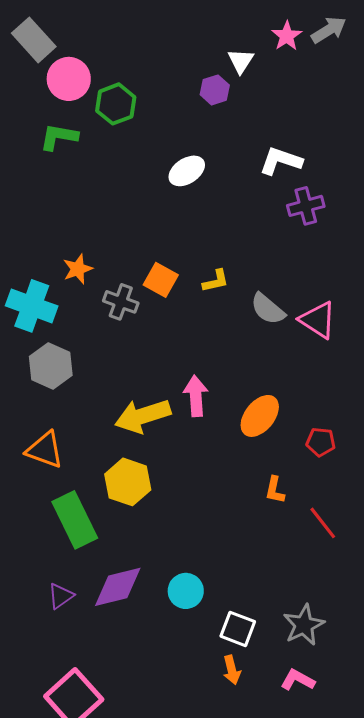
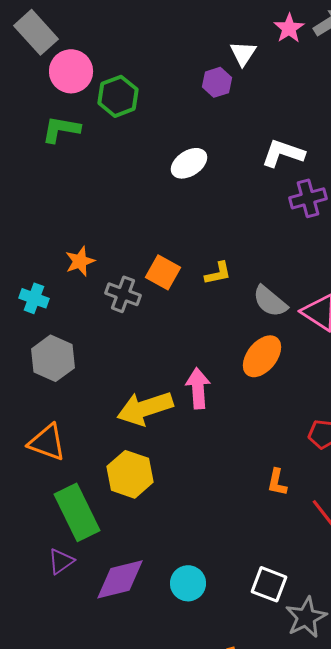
cyan cross: (32, 306) -> (34, 298), size x0.6
orange ellipse: (260, 416) -> (262, 356), moved
purple triangle: (61, 596) -> (61, 561), moved
white square: (238, 629) -> (269, 584), moved

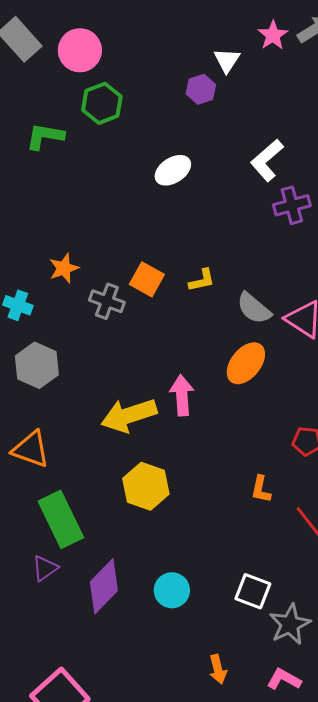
pink circle: (71, 71) -> (80, 50), moved
white L-shape: (283, 153) -> (267, 160), turned -60
yellow hexagon: (130, 474) -> (146, 486), moved
purple diamond: (120, 579) -> (104, 586), turned -32

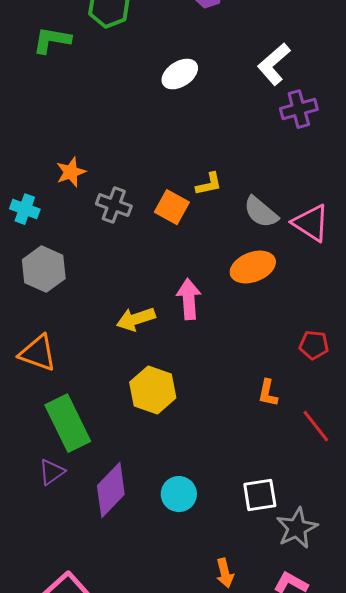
orange square: (147, 279) -> (172, 207), moved
orange ellipse: (246, 363) -> (253, 267), turned 30
yellow arrow: (129, 415) -> (136, 319), size x0.7
white square: (253, 591) -> (260, 495), turned -30

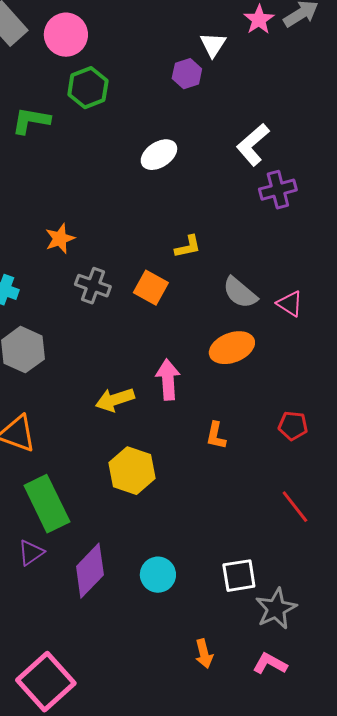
orange star: (71, 172) -> (60, 239), moved
yellow L-shape: (209, 184) -> (188, 247), moved
pink triangle: (311, 223) -> (290, 304), size x0.7
orange L-shape: (268, 393) -> (216, 436), moved

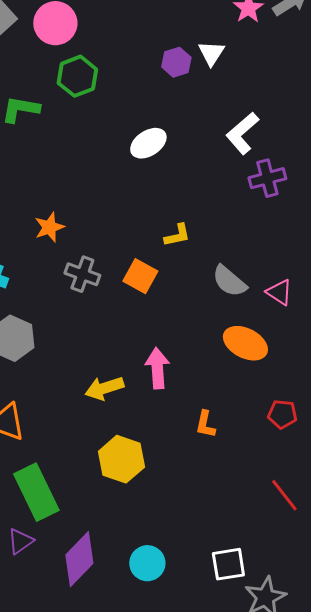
white triangle: (213, 45) -> (211, 53), moved
orange ellipse: (232, 348) -> (245, 343), moved, turned 48

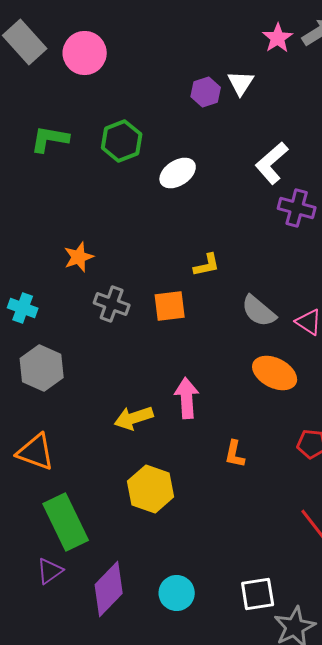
green hexagon: (77, 76) -> (122, 141), moved
purple cross: (267, 178) -> (297, 208), turned 30
orange square: (140, 276) -> (170, 306), turned -36

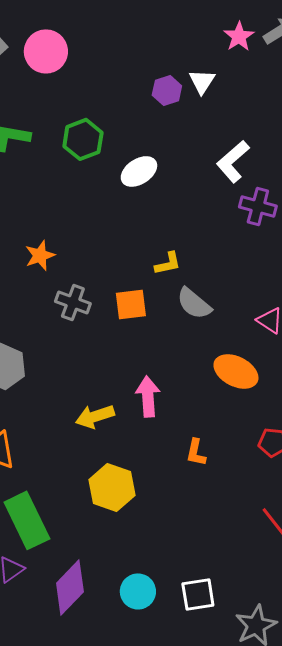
gray semicircle: (259, 311) -> (194, 303), moved
white square: (258, 594) -> (198, 594), moved

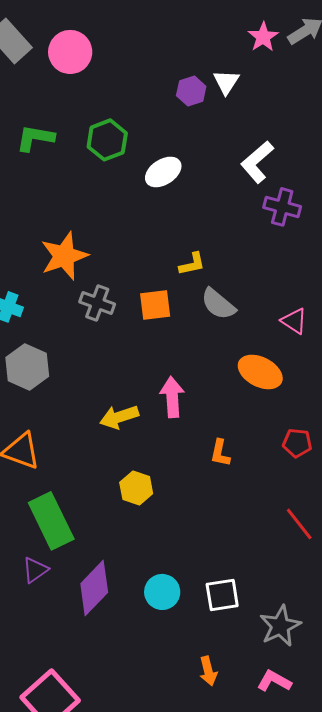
orange star: (40, 255) -> (64, 256), size x1.6
yellow hexagon: (112, 487) -> (136, 488), size x0.7

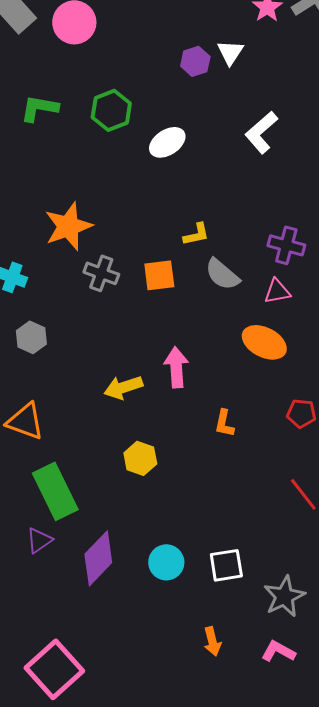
purple cross: (282, 207) -> (286, 245), moved
pink triangle: (294, 321) -> (277, 291), moved, turned -44
gray hexagon: (27, 367) -> (31, 337), size x0.7

